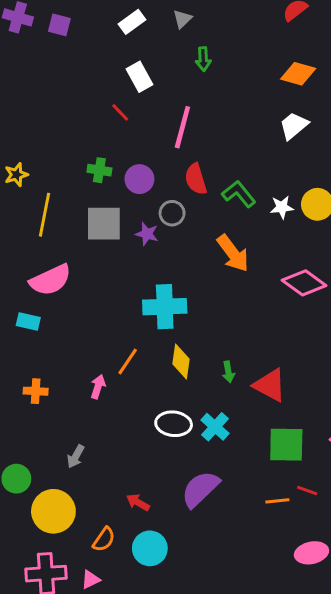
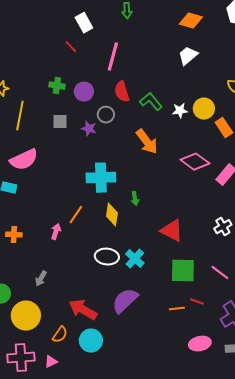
gray square: (104, 224) -> (60, 122), size x0.6
green arrow: (228, 372) -> (135, 199), moved
red arrow: (138, 502) -> (83, 310), size x1.8

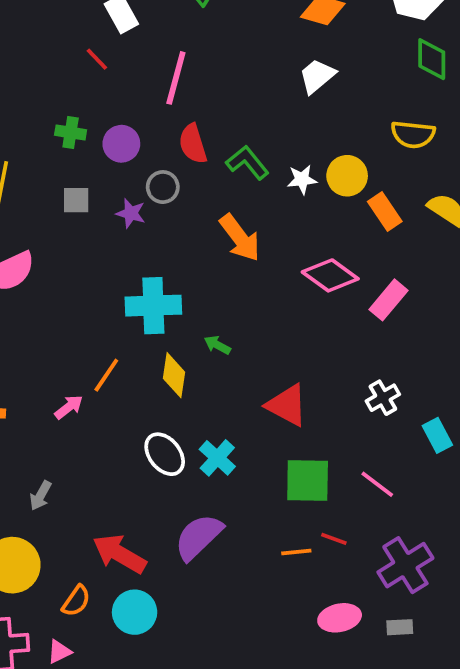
green arrow: (135, 199) -> (217, 345), turned 128
pink arrow: (56, 232) -> (69, 407), turned 35
white ellipse: (107, 257) -> (165, 454), turned 45

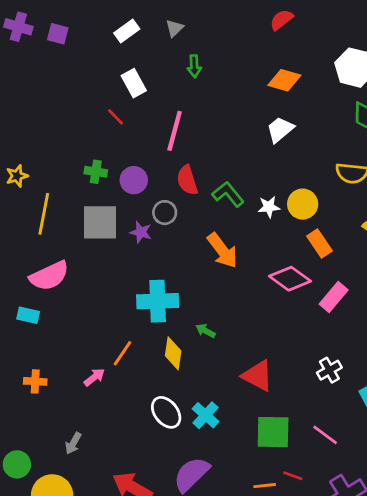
gray square: (76, 200) -> (100, 222), size x1.8
orange rectangle: (385, 211) -> (320, 243), moved

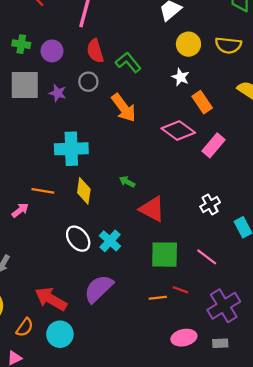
yellow circle: (303, 204) -> (188, 44), moved
white star: (269, 207) -> (181, 77), moved, turned 30
gray circle: (165, 213) -> (88, 82), moved
green arrow: (206, 331) -> (127, 182), moved
orange line: (122, 353) -> (43, 191), turned 65

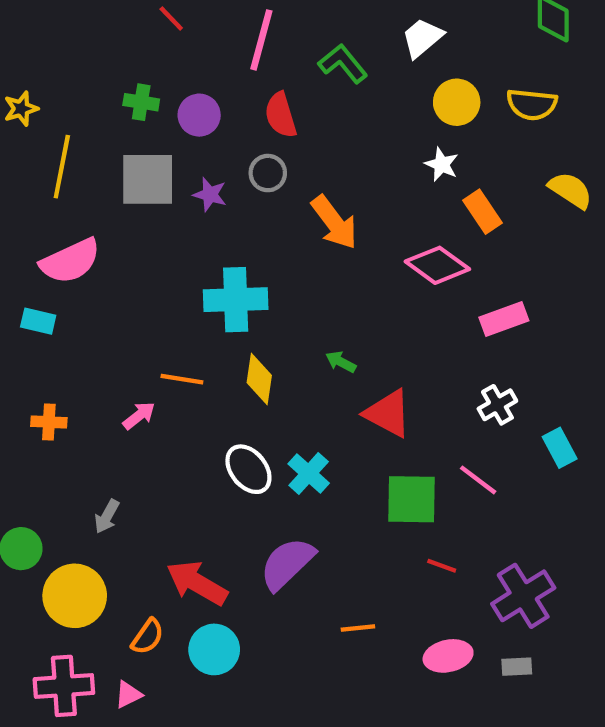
green L-shape: (128, 62) -> (343, 64), moved
pink rectangle: (213, 145) -> (504, 319), moved, turned 30
pink line: (207, 257) -> (478, 480), moved
orange line: (158, 298) -> (358, 628), moved

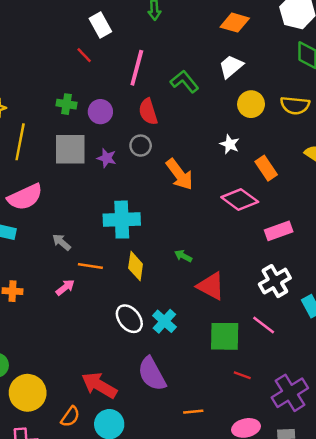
white star: (442, 164) -> (230, 144), moved
white cross: (497, 405) -> (275, 281), size x1.4
gray arrow: (107, 516) -> (61, 242), moved, turned 102
purple semicircle: (287, 564) -> (152, 374), turned -75

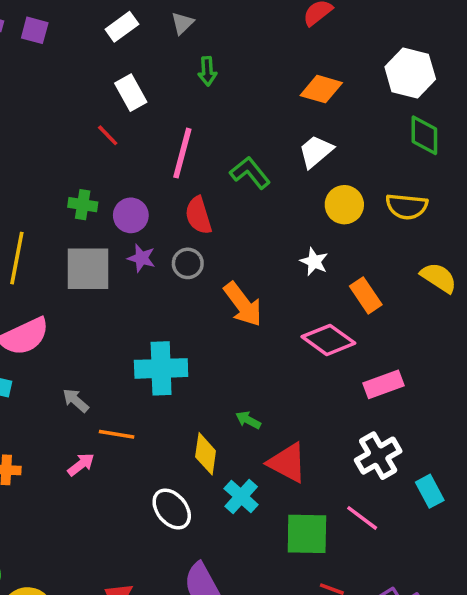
purple star: (107, 158) -> (141, 258), moved
yellow diamond: (136, 266) -> (206, 454), moved
cyan cross: (164, 321) -> (241, 497), moved

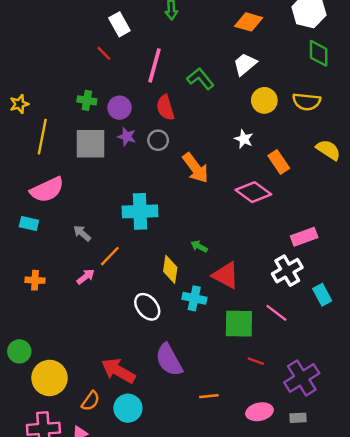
pink rectangle: (383, 384) -> (304, 237), moved
orange line: (117, 434) -> (110, 256), turned -55
cyan cross: (241, 497) -> (194, 298), turned -30

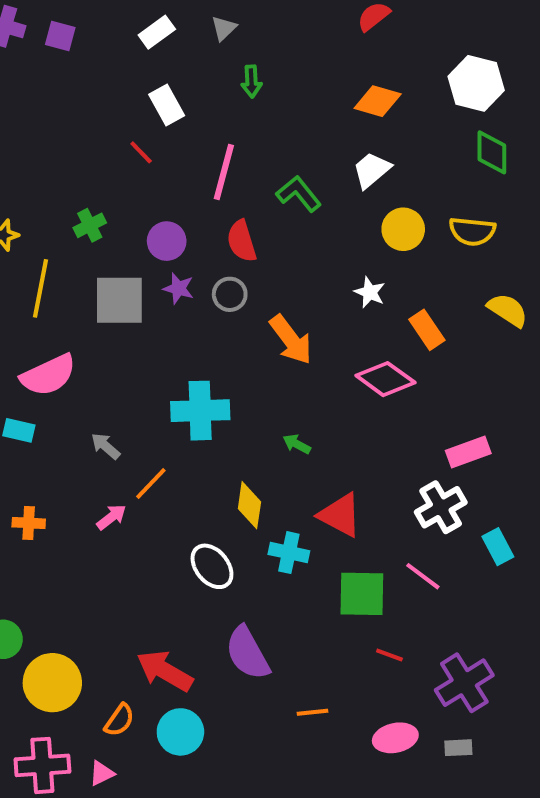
green cross: (87, 100) -> (90, 225), moved, turned -36
green arrow: (199, 246) -> (297, 444), moved

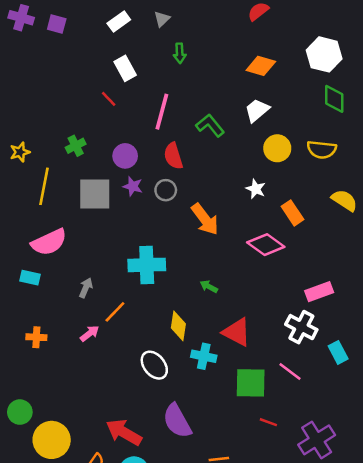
gray arrow: (106, 446) -> (86, 288), turned 72
white cross: (441, 507) -> (301, 327), turned -32

